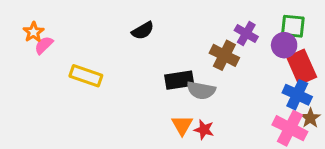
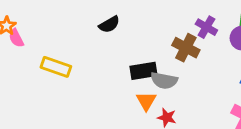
pink semicircle: (44, 45) -> (16, 38), turned -72
orange triangle: (182, 125) -> (146, 101), moved

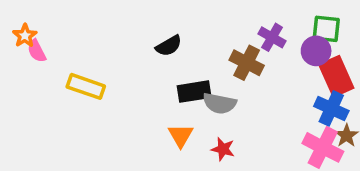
black semicircle: (109, 24) -> (169, 46), moved
orange triangle: (146, 101) -> (181, 136), moved

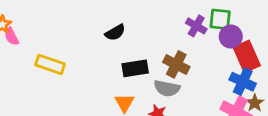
green square: (326, 29) -> (220, 19), moved
brown cross: (247, 63) -> (176, 64), moved
gray semicircle: (220, 103) -> (167, 88), moved

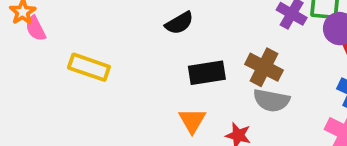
gray semicircle: (167, 88) -> (271, 100), moved

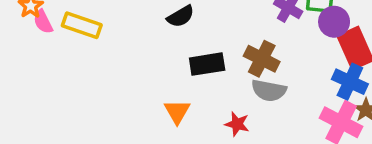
yellow rectangle: (89, 67) -> (82, 25), moved
orange triangle: (192, 121) -> (177, 112), moved

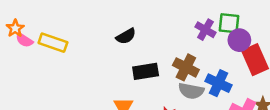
pink semicircle: (43, 22) -> (24, 40), turned -30
blue cross: (350, 82) -> (218, 83), moved

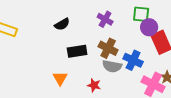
purple cross: (205, 30) -> (105, 19), moved

